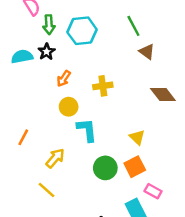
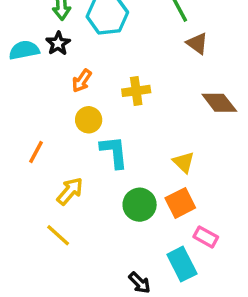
orange line: (23, 137) -> (36, 152), moved

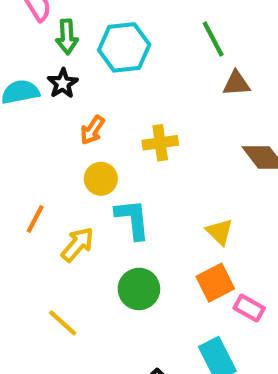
brown triangle: (197, 43) -> (236, 83), turned -40
yellow arrow: (70, 191) -> (78, 244), moved
green circle: (140, 205) -> (139, 289), moved
pink rectangle: (206, 237) -> (249, 308), moved

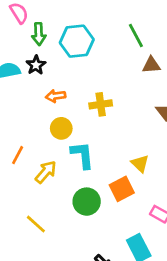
orange arrow: (92, 130) -> (56, 96), turned 48
orange square: (215, 283) -> (122, 189), moved

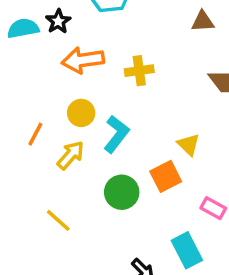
orange arrow: (56, 96) -> (83, 60), size x1.6
yellow circle: (61, 128) -> (81, 113), moved
cyan L-shape: (82, 155) -> (116, 134), turned 44

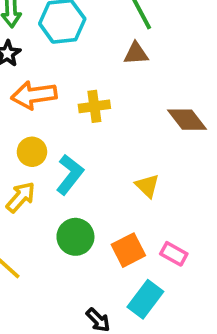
brown triangle: (203, 21) -> (136, 53), moved
orange square: (166, 176) -> (128, 250), moved
cyan rectangle: (187, 250) -> (145, 299), turned 64

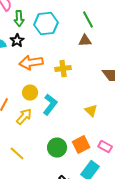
green circle: (75, 237) -> (57, 148), moved

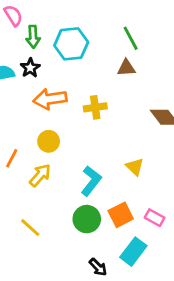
cyan L-shape: (50, 105) -> (91, 181), moved

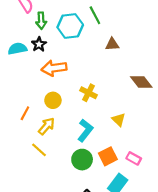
green line: (131, 38) -> (95, 15), moved
yellow cross: (95, 107) -> (88, 93), moved, turned 35
yellow line: (30, 228) -> (39, 150), moved

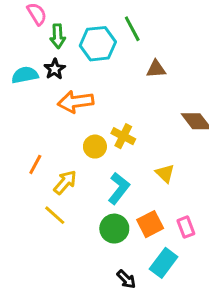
yellow circle: (53, 100) -> (95, 147), moved
pink rectangle: (134, 158) -> (186, 227), turned 40

